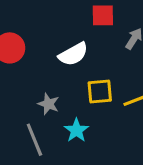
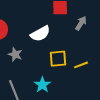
gray star: (48, 104) -> (15, 54), moved

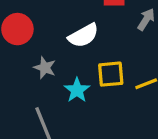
cyan star: (42, 85) -> (77, 90), moved

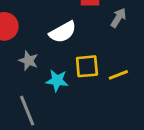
cyan star: (77, 90) -> (57, 81), turned -30

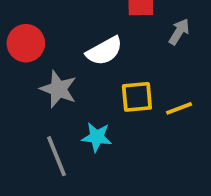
gray star: (28, 61) -> (58, 89), size x1.4
cyan star: (57, 81) -> (97, 137), moved

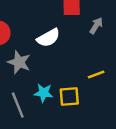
yellow square: (137, 97) -> (69, 97), moved

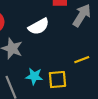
gray arrow: (96, 26) -> (82, 15), size x1.5

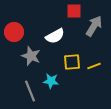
yellow square: (57, 80) -> (72, 62), moved

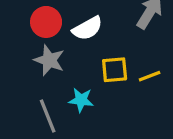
red circle: (14, 32) -> (46, 22), moved

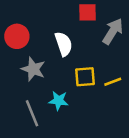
red circle: (46, 22) -> (17, 36), moved
white semicircle: (87, 28) -> (64, 44), turned -80

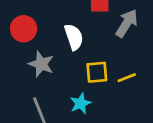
cyan star: (59, 101) -> (81, 103), moved, turned -30

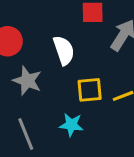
cyan star: (81, 103) -> (71, 125), turned 30

